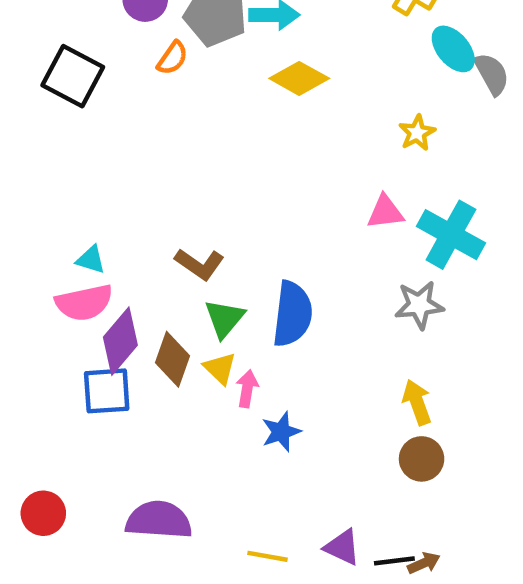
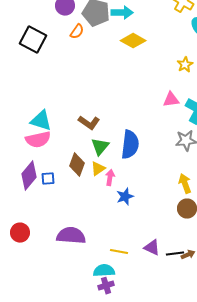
cyan triangle: (91, 260) -> (41, 121), size x1.6
purple diamond: (120, 341) -> (29, 176), moved
yellow triangle: (220, 368) -> (98, 169), turned 42
blue square: (107, 391) -> (48, 179), size x0.6

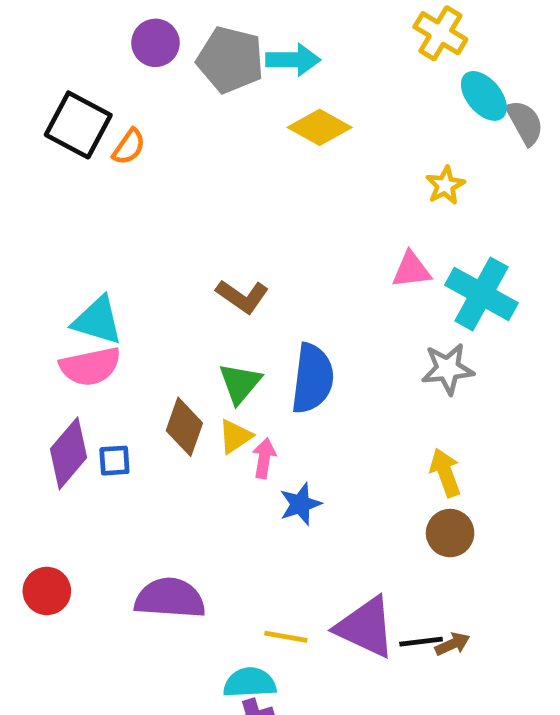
orange semicircle: (77, 32) -> (129, 147), moved
brown L-shape: (89, 123) -> (242, 296), moved
purple triangle: (152, 248) -> (366, 627), size x1.6

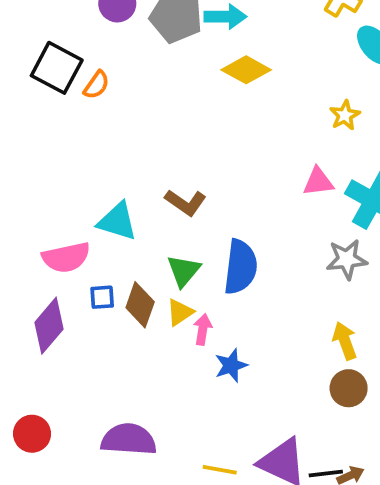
cyan triangle: (98, 321) -> (117, 221), moved
blue square: (114, 461) -> (102, 297), moved

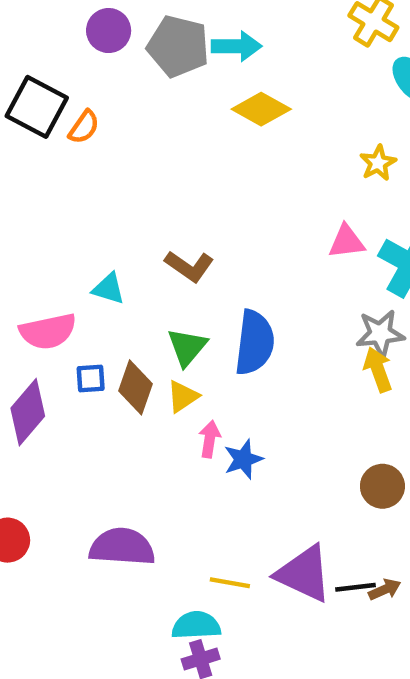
cyan triangle: (117, 221) -> (109, 289), size x0.7
pink arrow: (203, 329) -> (210, 439), moved
yellow arrow: (345, 341) -> (378, 369), moved

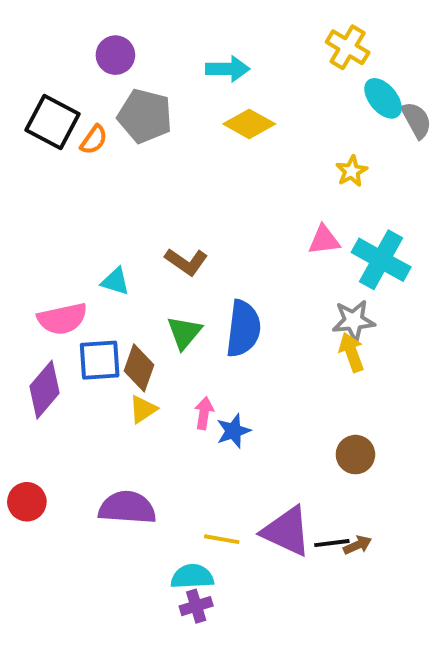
gray pentagon: (178, 46) -> (145, 116), moved
blue square: (91, 378) -> (100, 360), size x1.6
yellow triangle: (183, 396) -> (143, 409), moved

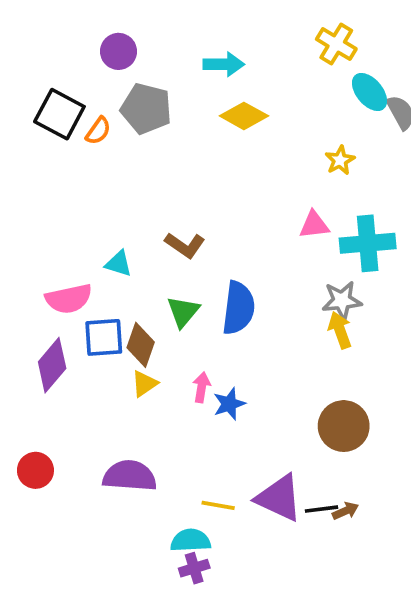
cyan cross: (381, 260) -> (368, 243), turned -34
brown circle: (355, 455) -> (344, 426), size x1.4

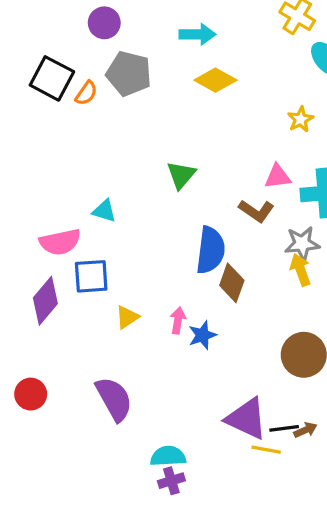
brown L-shape: (185, 245) -> (256, 211), moved
green triangle: (183, 312) -> (181, 175), moved
brown diamond: (141, 345) -> (232, 283), moved
purple semicircle: (130, 476) -> (114, 399), turned 57
yellow line: (218, 505) -> (266, 450), moved

